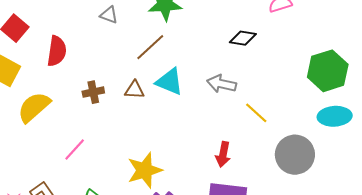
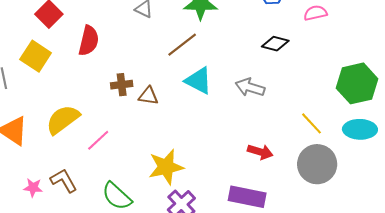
brown triangle: (134, 90) -> (148, 96), moved
yellow semicircle: (34, 107) -> (63, 119), moved
yellow line: (256, 113) -> (311, 123), moved
red arrow: (223, 154) -> (260, 152), moved, turned -90

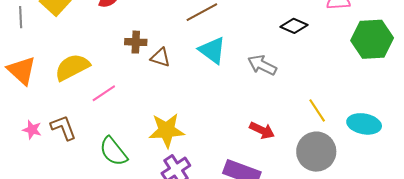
green hexagon: (357, 83) -> (372, 39), moved

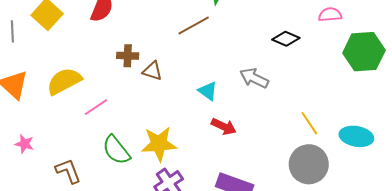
cyan triangle: (212, 50) -> (208, 91), moved, size x0.7
brown L-shape: (63, 128) -> (68, 171), moved
red arrow: (262, 130) -> (224, 127), moved
green semicircle: (113, 151) -> (116, 150), moved

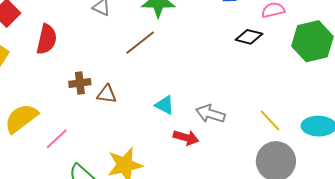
black diamond: (286, 39) -> (249, 37), moved
gray arrow: (254, 78) -> (210, 114), moved

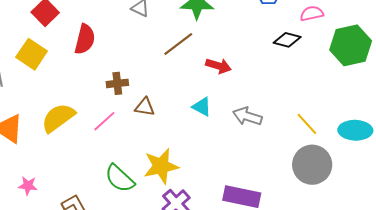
brown triangle: (107, 94) -> (145, 107), moved
red arrow: (186, 138) -> (218, 66), moved
pink line: (57, 139) -> (104, 121), moved

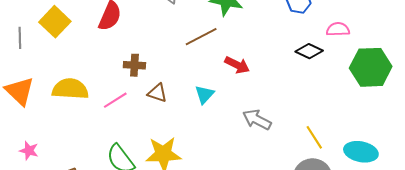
cyan triangle: (202, 107) -> (205, 94), moved, turned 35
yellow semicircle: (58, 118) -> (70, 89), turned 30

